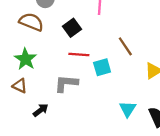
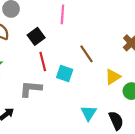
red line: (79, 54) -> (43, 61), turned 72
cyan square: (102, 67) -> (65, 74), turned 35

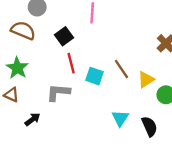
brown line: (87, 54) -> (121, 69), moved

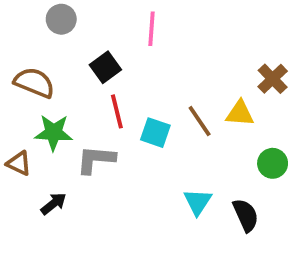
brown semicircle: (23, 30) -> (34, 83), moved
green star: (17, 68) -> (54, 133), moved, turned -30
yellow triangle: (146, 80) -> (240, 113), moved, turned 36

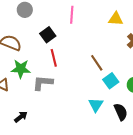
yellow triangle: (240, 113) -> (116, 19), moved
cyan square: (155, 133) -> (111, 81), moved, turned 35
black arrow: (54, 204) -> (21, 117), moved

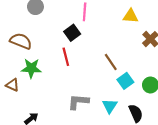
black square: (48, 35) -> (72, 33), moved
gray L-shape: (43, 83) -> (78, 102), moved

